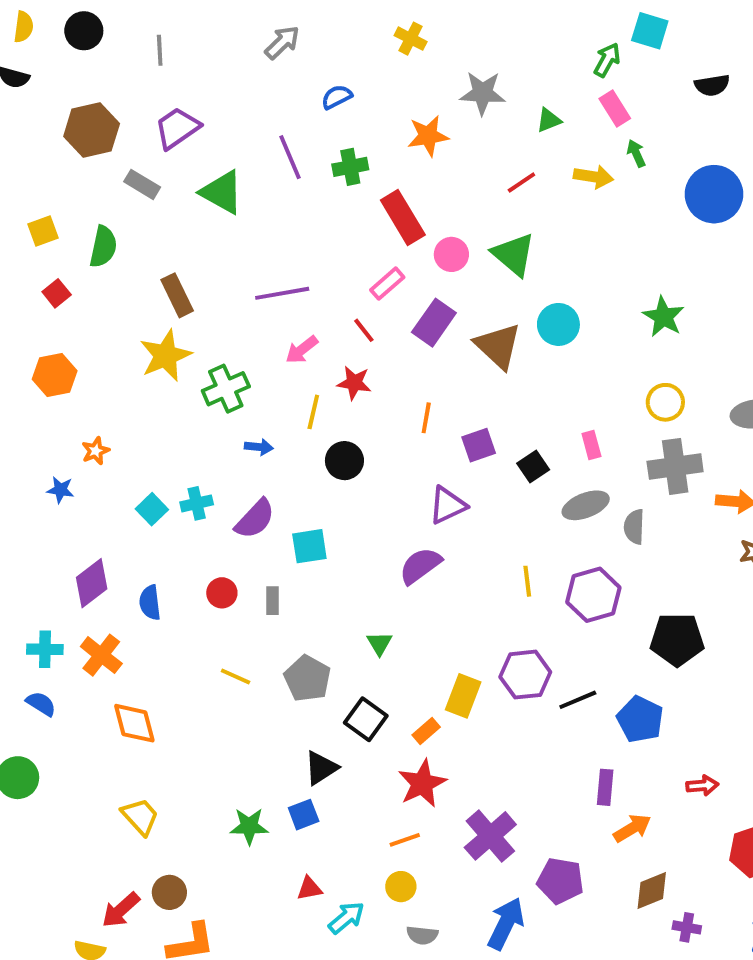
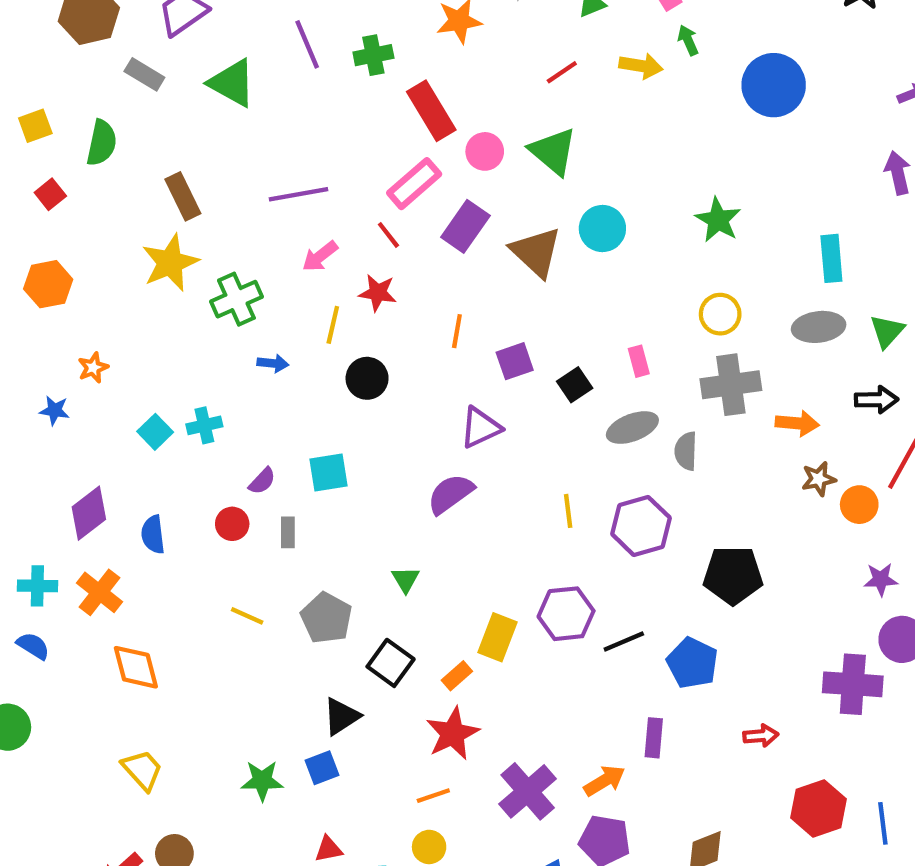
pink rectangle: (387, 284) -> (414, 184), size x1.4
purple semicircle: (255, 519) -> (262, 481), moved, size x0.6
orange arrow: (632, 828) -> (605, 781), moved

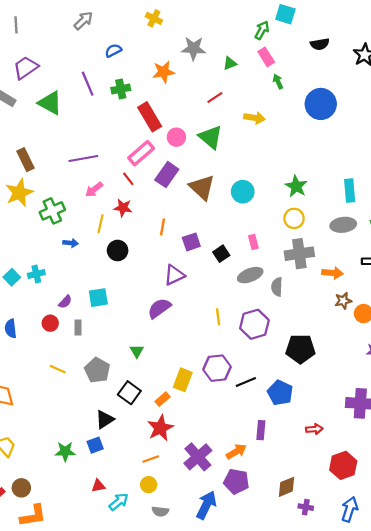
yellow arrow: (641, 66) -> (254, 118), moved
green star: (718, 220) -> (296, 186), moved
cyan circle: (602, 228) -> (243, 192), moved

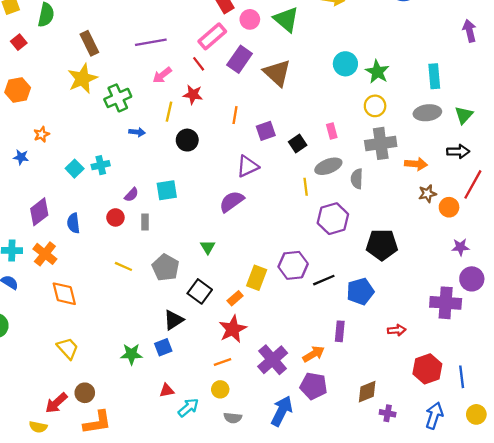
cyan circle: (243, 192) -> (345, 64), moved
yellow line: (218, 317) -> (306, 187), moved
blue pentagon: (280, 393) -> (360, 291), turned 30

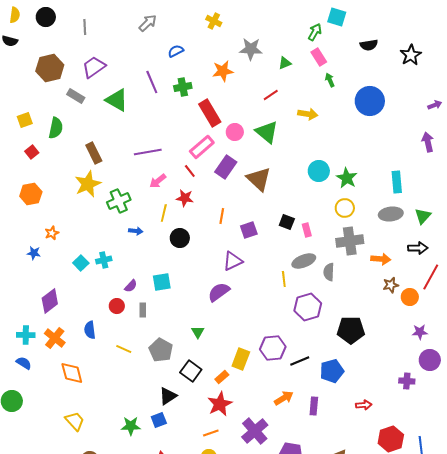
black square: (298, 143) -> (287, 222), moved, turned -35
blue semicircle: (73, 223) -> (90, 330), moved
purple cross: (446, 303) -> (407, 381), size x0.6
orange arrow: (314, 354) -> (284, 398), moved

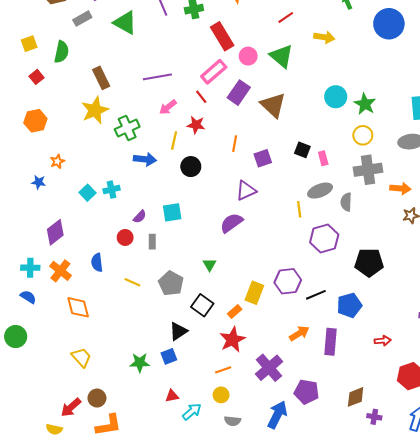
gray rectangle: (76, 96) -> (82, 19), turned -60
blue arrow: (136, 231) -> (145, 159), size x1.5
purple rectangle: (314, 406) -> (331, 342), size x1.4

